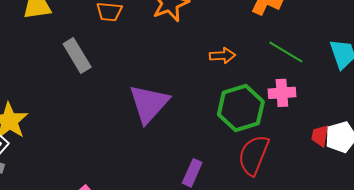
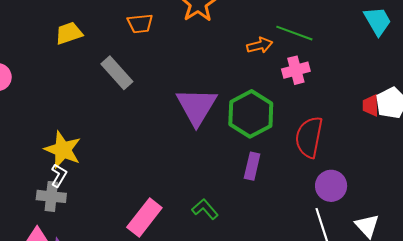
green line: (286, 52) -> (294, 33), moved
pink cross: (282, 93) -> (296, 70), moved
green hexagon: (241, 108) -> (251, 114), moved

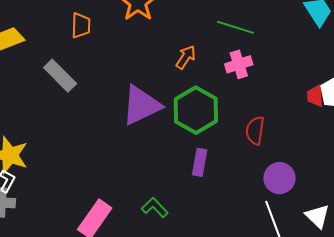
orange trapezoid: (140, 24) -> (81, 25), turned -80
orange arrow: (260, 45) -> (186, 57), moved, turned -40
purple triangle: (197, 106) -> (141, 105), turned 36
red semicircle: (309, 137) -> (255, 131), size x0.7

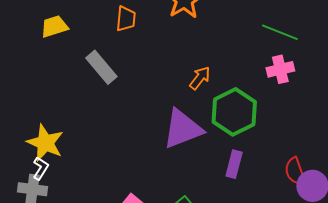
orange arrow: (186, 57) -> (200, 78), moved
purple triangle: (141, 105) -> (183, 129), moved
red semicircle: (255, 131) -> (295, 171), moved, turned -32

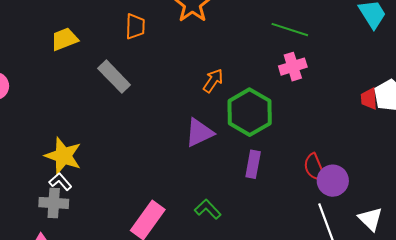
purple triangle: (183, 129) -> (199, 133), size x0.7
white L-shape: (41, 168) -> (60, 182), turned -70

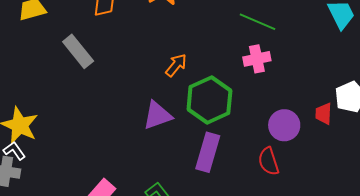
red trapezoid: (369, 99) -> (324, 114), moved
purple rectangle: (253, 164) -> (208, 152), size x1.4
purple circle: (333, 181) -> (284, 125), moved

